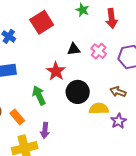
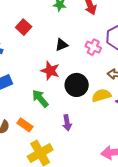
red square: (42, 22) -> (24, 27), size x0.7
pink cross: (99, 51) -> (93, 47), moved
purple arrow: (45, 130) -> (67, 123), moved

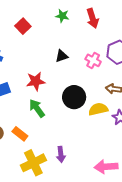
red square: (24, 27) -> (23, 26), moved
red star: (50, 71) -> (36, 81), moved, turned -30
purple arrow: (67, 123) -> (61, 154), moved

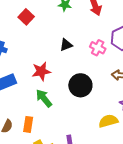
yellow semicircle: (98, 109) -> (108, 121), moved
orange rectangle: (20, 134) -> (28, 124), turned 63

